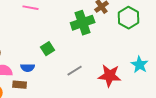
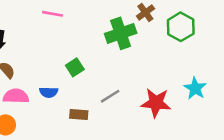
brown rectangle: (20, 85) -> (79, 114), moved

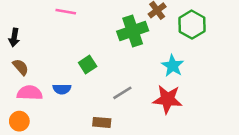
cyan star: (195, 88) -> (173, 66), moved
brown rectangle: (79, 114) -> (102, 122), moved

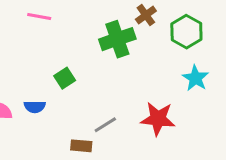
cyan star: (173, 66) -> (195, 78), moved
gray line: (122, 93) -> (105, 125), moved

